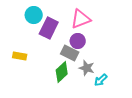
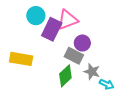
pink triangle: (81, 19) -> (68, 20), moved
yellow rectangle: (20, 56) -> (21, 59), size x1.5
cyan arrow: (101, 80) -> (107, 84), turned -112

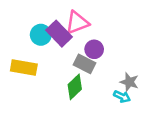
cyan circle: (36, 16) -> (41, 35), moved
purple rectangle: (52, 29) -> (59, 34), turned -70
gray star: (92, 72) -> (129, 82), moved

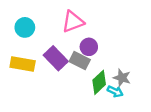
purple rectangle: (59, 34) -> (56, 58), moved
cyan circle: (41, 35) -> (25, 27), moved
green diamond: (75, 87) -> (99, 82), moved

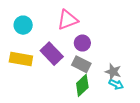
gray rectangle: (80, 61) -> (81, 64), moved
green diamond: (99, 82) -> (82, 85), moved
cyan arrow: (115, 91) -> (116, 84), moved

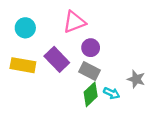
gray star: (113, 72) -> (136, 79), moved
cyan arrow: (116, 84) -> (112, 93), moved

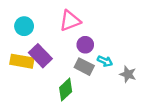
purple rectangle: (57, 59) -> (40, 56), moved
cyan arrow: (112, 93) -> (105, 61), moved
green diamond: (91, 94) -> (66, 90), moved

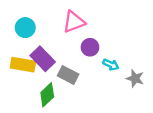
gray rectangle: (84, 67) -> (68, 75), moved
green diamond: (66, 90) -> (47, 95), moved

